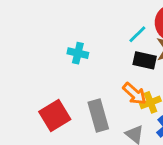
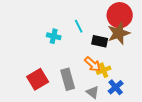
cyan line: (137, 34) -> (79, 26), moved, turned -72

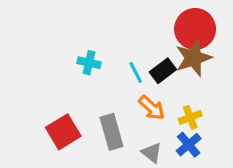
cyan line: (79, 26) -> (136, 72), moved
black rectangle: (100, 41) -> (163, 71), turned -49
yellow cross: (104, 70) -> (190, 117), moved

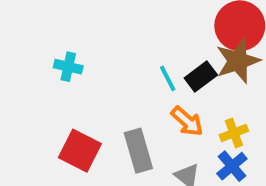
cyan cross: (89, 63) -> (68, 67), moved
red square: (63, 132) -> (80, 151), turned -32

